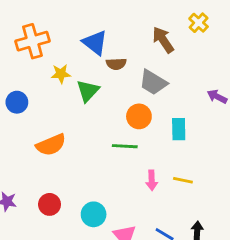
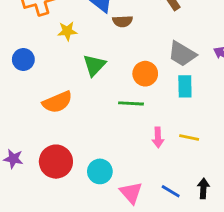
gray trapezoid: (153, 82) -> (182, 54), moved
green triangle: (88, 91) -> (94, 65), moved
red circle: (50, 204) -> (56, 162), size x1.5

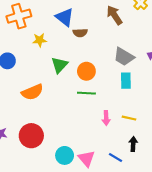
orange circle: (145, 74) -> (86, 71), moved
cyan circle: (100, 171) -> (65, 155), moved
black arrow: (203, 188) -> (133, 144), moved

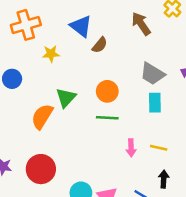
brown semicircle: (80, 33) -> (100, 45), turned -48
green triangle: (59, 65) -> (66, 98), moved
orange semicircle: (32, 92) -> (42, 116), turned 145

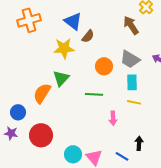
brown arrow: (141, 24) -> (131, 25), moved
yellow star: (51, 54) -> (64, 48), moved, size x1.5
blue circle: (12, 79) -> (18, 112), moved
orange circle: (107, 91) -> (104, 66), moved
yellow line: (159, 148) -> (134, 102), moved

